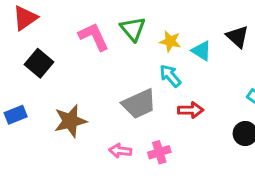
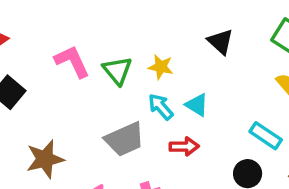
green triangle: (133, 29) -> (117, 71), moved
black triangle: (237, 37) -> (220, 42), moved
cyan triangle: (201, 51) -> (197, 105), moved

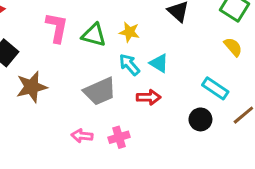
pink L-shape: (72, 61) -> (57, 28), turned 36
green triangle: (117, 71) -> (94, 35), turned -35
brown star: (45, 159) -> (32, 87), moved

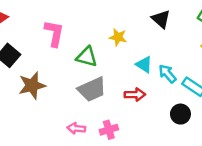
green triangle: (94, 35) -> (87, 57), moved
cyan arrow: (129, 65) -> (167, 74), moved

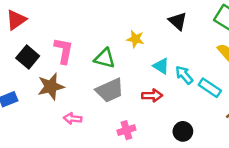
pink L-shape: (54, 33) -> (64, 51), moved
black circle: (180, 114) -> (183, 131), moved
pink arrow: (76, 128) -> (73, 119), moved

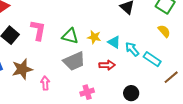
yellow star: (135, 39) -> (94, 37), moved
brown star: (51, 87) -> (22, 69), moved
pink arrow: (73, 119) -> (45, 83), turned 80

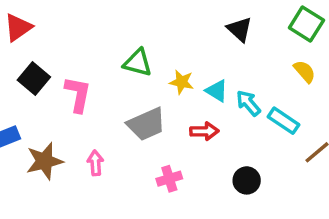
pink L-shape: (38, 30) -> (78, 94), moved
green triangle: (70, 36) -> (138, 63), moved
brown star: (22, 69) -> (44, 161), moved

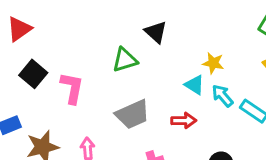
black triangle: (240, 29) -> (156, 32), moved
green triangle: (138, 63) -> (125, 60), turned -32
yellow star: (182, 82) -> (213, 63), moved

